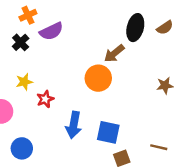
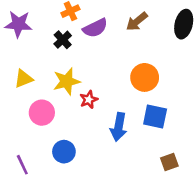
brown arrow: (114, 53) -> (137, 22), moved
yellow star: (24, 82) -> (67, 81), size x1.5
blue square: (108, 132) -> (155, 116), moved

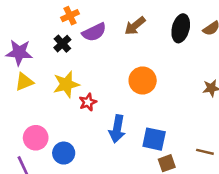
purple star: (18, 24) -> (19, 53), moved
pink circle: (42, 113) -> (36, 138), moved
blue square: (155, 116) -> (154, 139), moved

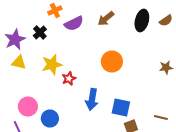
black cross: (62, 44) -> (40, 32), moved
purple star: (19, 53) -> (15, 40), turned -30
yellow triangle: (24, 82) -> (19, 62), turned 35

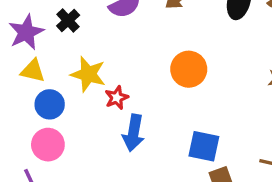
yellow star: (52, 64) -> (88, 74), turned 30
blue arrow: (92, 100) -> (133, 133), moved
blue circle: (50, 118) -> (50, 104), moved

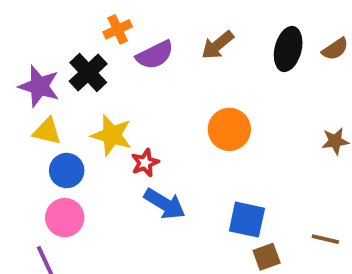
black cross: (68, 21) -> (88, 73), size x1.4
purple star: (26, 32) -> (39, 86), turned -30
blue arrow: (133, 133) -> (165, 204), turned -69

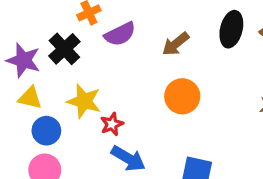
brown arrow: (218, 45) -> (176, 44), moved

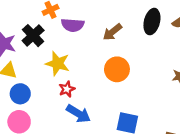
purple semicircle: (120, 34) -> (73, 25), turned 30
yellow star: (84, 101) -> (58, 64), moved

